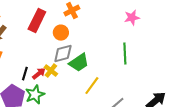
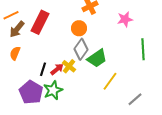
pink star: (132, 18) -> (125, 19), moved
red rectangle: (37, 21) -> (40, 22), moved
gray diamond: (63, 54) -> (81, 49), turned -40

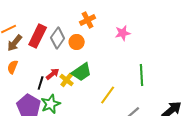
gray diamond: (81, 49) -> (58, 38), moved
green line: (143, 49) -> (142, 75), moved
green trapezoid: (97, 58) -> (82, 72), moved
red arrow: (57, 69) -> (53, 74), moved

